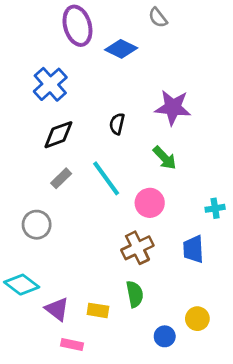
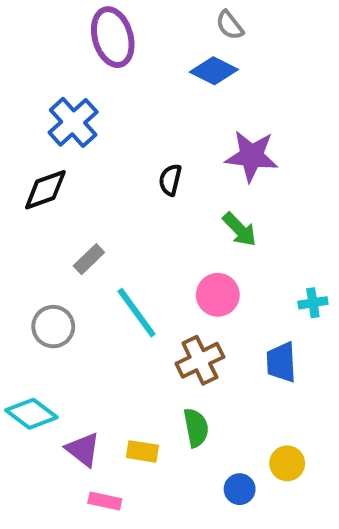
blue diamond: (121, 49) -> (214, 71), moved
black diamond: (58, 135) -> (45, 190), moved
cyan line: (106, 178) -> (137, 313), moved

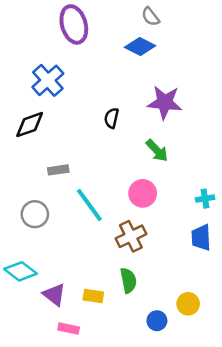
gray rectangle: (89, 259) -> (58, 170), turned 36
blue trapezoid: (281, 362) -> (201, 238), moved

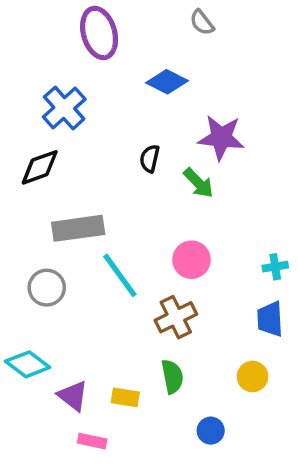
blue diamond: (140, 47) -> (167, 82), moved
green arrow: (157, 151) -> (198, 183), moved
gray rectangle: (58, 170) -> (78, 228), size x1.8
yellow circle: (188, 304) -> (253, 377), moved

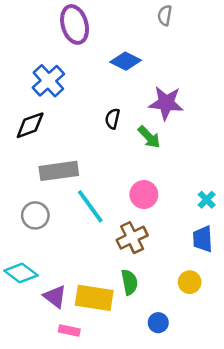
gray semicircle: (202, 22) -> (165, 15), moved, turned 48
cyan cross: (275, 267) -> (207, 200), turned -36
yellow rectangle: (125, 397) -> (94, 298), size x1.8

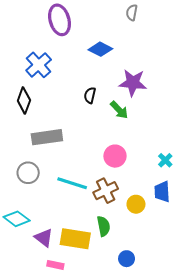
black diamond: (30, 125) -> (24, 101), turned -50
cyan line: (90, 206) -> (72, 183), moved, turned -36
yellow circle: (190, 282) -> (136, 204), moved

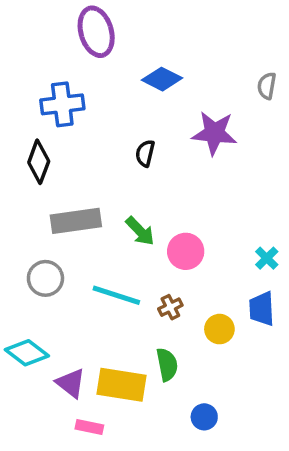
gray semicircle: (132, 13) -> (267, 86), moved
blue cross: (39, 65) -> (62, 104), turned 35
green arrow: (119, 110) -> (140, 231), moved
brown cross: (106, 191) -> (170, 307), size x0.6

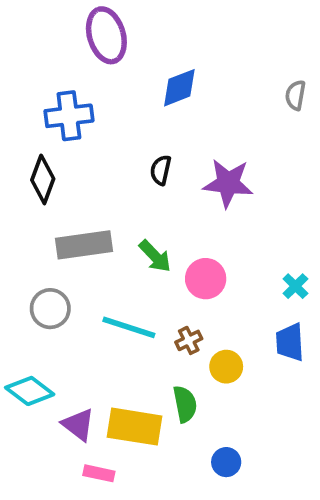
blue diamond: (162, 79) -> (179, 88), turned -48
purple star: (214, 133) -> (228, 183), moved
yellow circle: (219, 329) -> (226, 367), moved

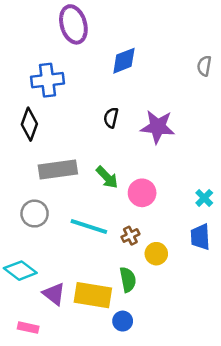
blue circle: (226, 462) -> (123, 321), moved
pink rectangle: (99, 473) -> (28, 328), moved

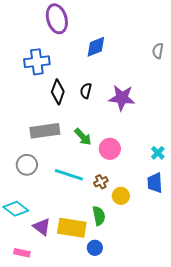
black diamond: (29, 124) -> (58, 92), moved

